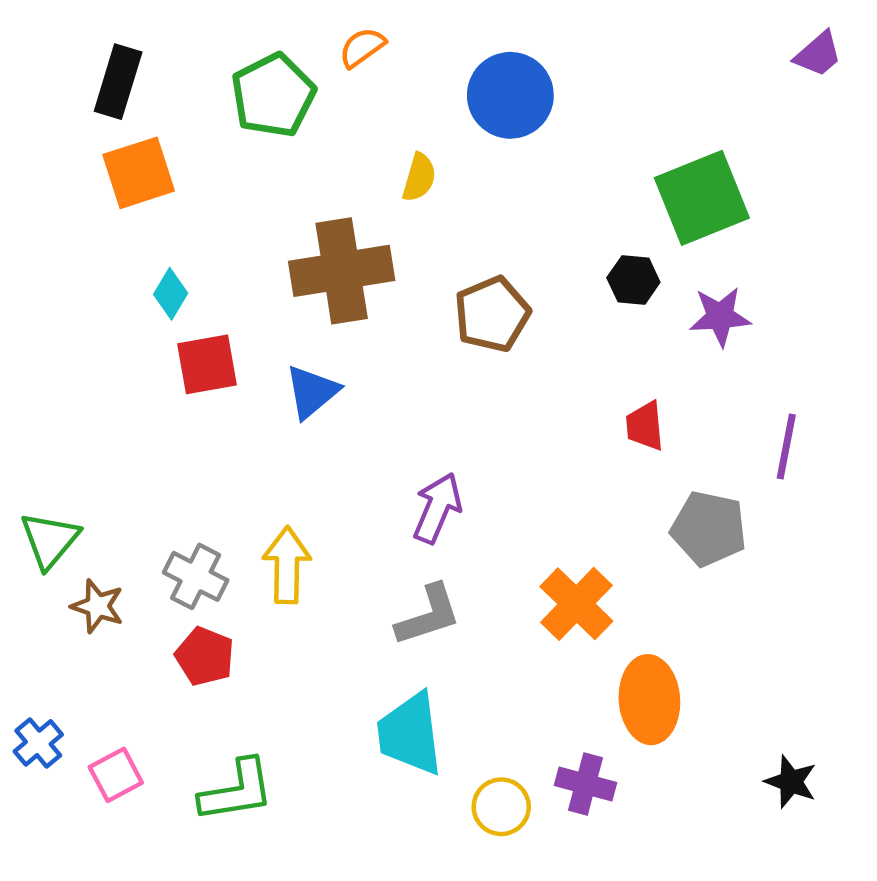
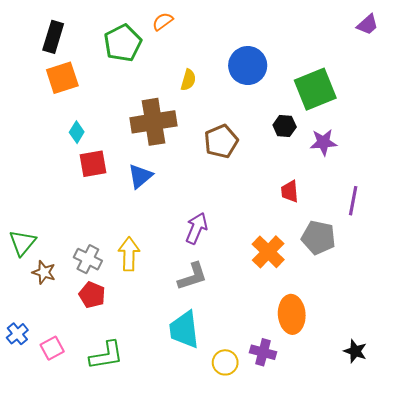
blue circle: (510, 95) -> (248, 66), moved
orange cross: (576, 604) -> (268, 252), moved

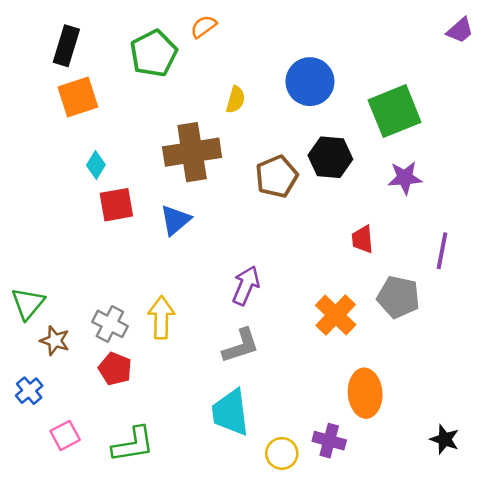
black hexagon: (285, 126) -> (330, 157), moved, size x1.5
blue cross: (17, 334) -> (29, 391), moved

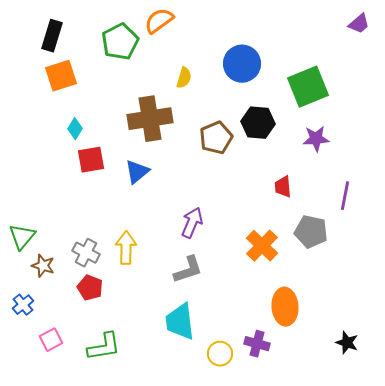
orange semicircle: (204, 26) -> (159, 21), size x1.4

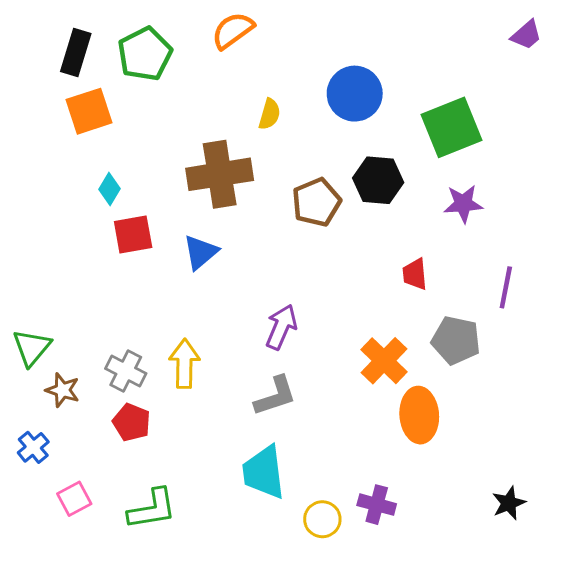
green pentagon: (120, 42) -> (145, 54), moved
orange ellipse: (285, 307) -> (419, 415), moved
black star: (347, 343) -> (509, 503), turned 30

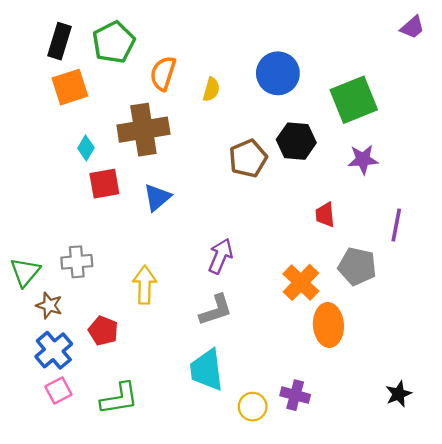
orange semicircle: (233, 30) -> (163, 73), moved, turned -36
brown cross: (220, 174) -> (143, 130), moved
gray cross: (126, 371) -> (77, 262), moved, turned -32
blue cross: (33, 447) -> (54, 350), moved, size x1.5

